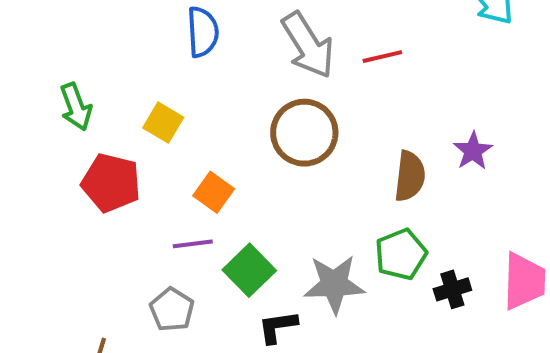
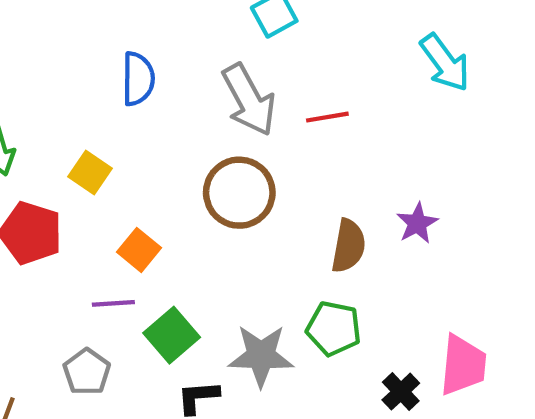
green pentagon: (401, 254) -> (334, 328), turned 30
black cross: (452, 289) -> (401, 392), moved, turned -30

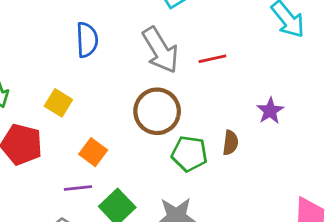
purple star: (417, 223) -> (270, 111), moved
brown semicircle: (348, 246) -> (230, 143), size x0.7
green pentagon: (334, 328) -> (189, 154), moved

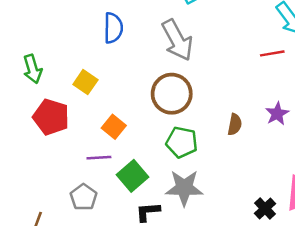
red line: (212, 59) -> (272, 53), moved
purple star: (270, 111) -> (277, 114), moved
green pentagon: (189, 154) -> (182, 142), moved

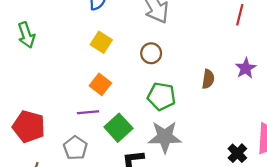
red line: (272, 53) -> (240, 15), turned -65
yellow square: (85, 82) -> (101, 42), moved
brown circle: (172, 94) -> (151, 53), size x0.6
red pentagon: (51, 117) -> (29, 127), moved

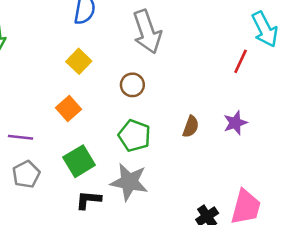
purple line: (88, 112) -> (20, 137), moved

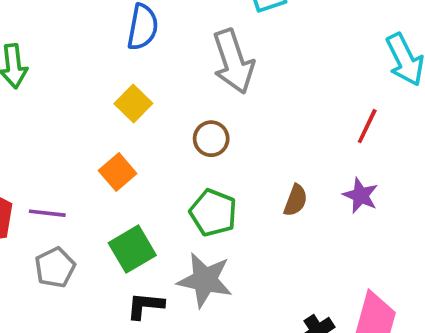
red line: (241, 61) -> (367, 126), moved
purple star: (235, 123) -> (361, 195), turned -30

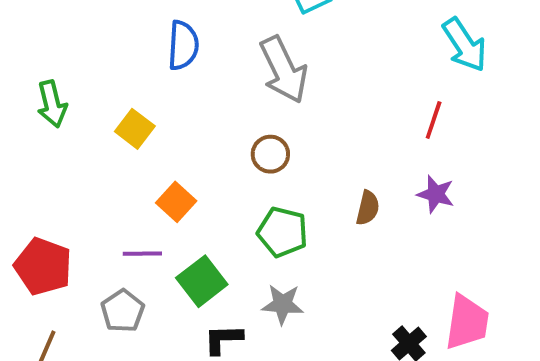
yellow square: (133, 104) -> (135, 129), moved
purple line: (47, 213) -> (142, 254), moved
gray star: (205, 280) -> (283, 304), size x0.7

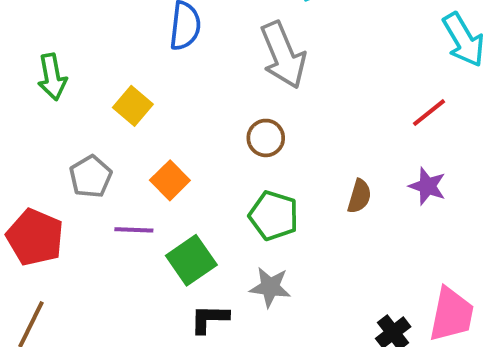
red line: (434, 120) -> (429, 113), turned 30
gray pentagon: (123, 311) -> (91, 177), moved

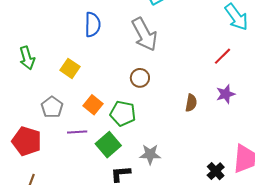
purple star: (427, 186) -> (226, 94), turned -30
green pentagon: (274, 216) -> (123, 113), moved

